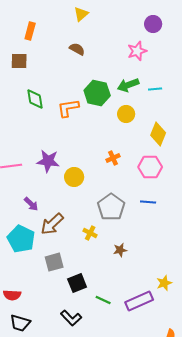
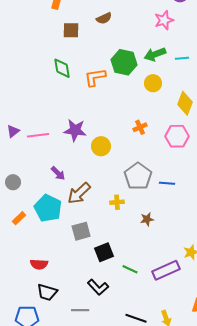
brown semicircle: (77, 49) -> (104, 18), turned 126
brown square: (19, 61) -> (71, 30), moved
blue line: (148, 202) -> (167, 183), moved
yellow cross: (90, 233) -> (117, 202), turned -32

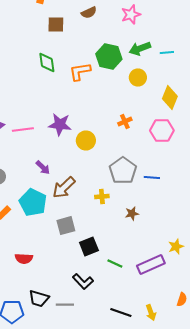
pink star: (164, 20) -> (131, 14), moved
black trapezoid: (47, 292) -> (39, 298), moved

